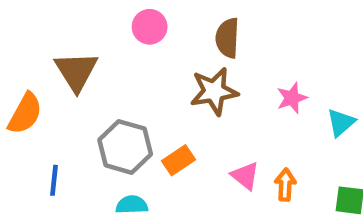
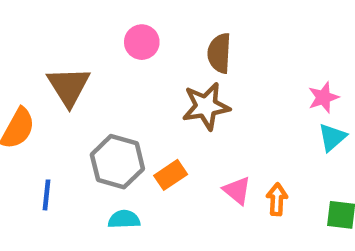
pink star: (292, 98) -> (323, 97), moved

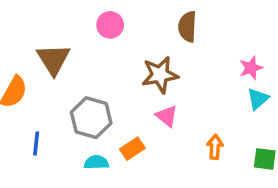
brown semicircle: (219, 53) -> (187, 27), moved
orange rectangle: (171, 175) -> (132, 149), moved
pink triangle: (237, 190) -> (167, 116), moved

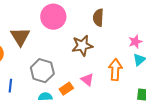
pink circle: (110, 25) -> (53, 17), size x1.6
pink triangle: (167, 116) -> (87, 80), moved
orange arrow: (215, 147) -> (115, 70), moved, size x1.5

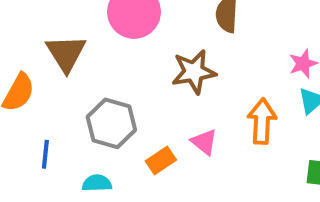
cyan semicircle: (45, 97) -> (97, 183), moved

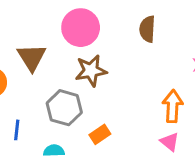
brown star: (194, 72) -> (91, 71), moved
pink triangle: (204, 142) -> (170, 142), moved

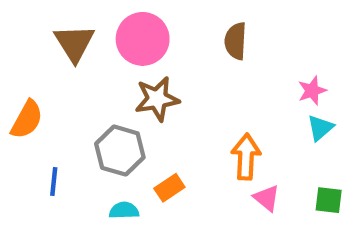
brown triangle: (32, 57) -> (74, 43), moved
orange arrow: (173, 106) -> (246, 157), moved
cyan semicircle: (54, 151) -> (124, 210), moved

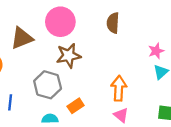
brown triangle: (74, 43) -> (22, 38), moved, turned 40
pink triangle: (267, 198) -> (121, 115), moved

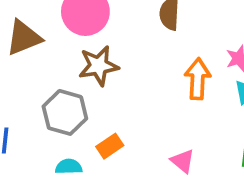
orange arrow: (119, 88) -> (198, 79), moved

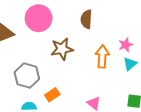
brown star: (99, 66) -> (62, 49), moved

